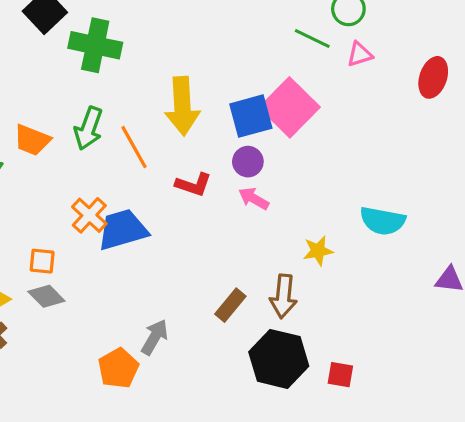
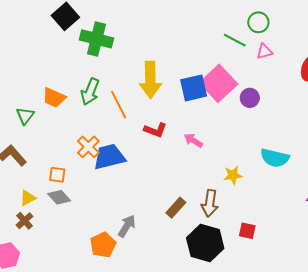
purple circle: (248, 162) -> (250, 98), moved
red square: (340, 375) -> (247, 231), moved

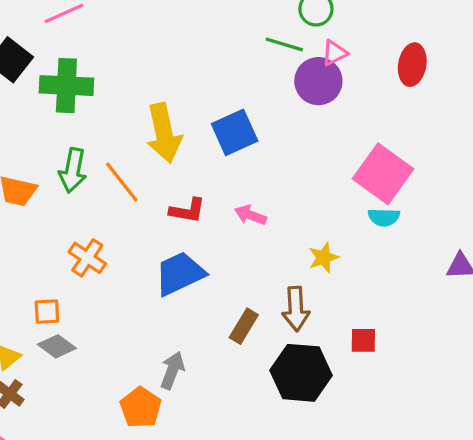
pink square: (219, 83) -> (383, 174), moved
purple circle: (250, 98) -> (318, 81), moved, size x1.5
blue trapezoid: (109, 157) -> (180, 274), moved
cyan semicircle: (275, 158) -> (384, 217), size x0.7

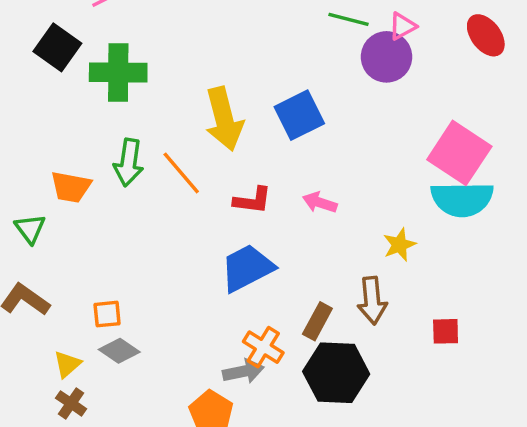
red ellipse: (412, 65) -> (486, 35), turned -45
cyan semicircle: (384, 217) -> (462, 199), size x1.8
orange cross: (87, 258) -> (263, 347), moved
gray arrow: (172, 370) -> (243, 371), turned 60
black hexagon: (301, 373) -> (336, 373), moved

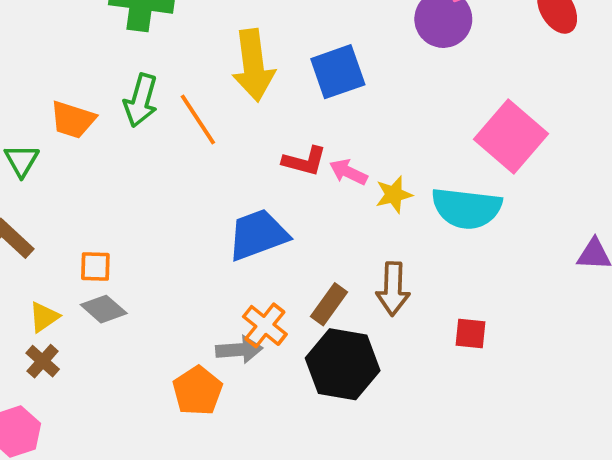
cyan semicircle: (462, 199) -> (467, 208), moved
red L-shape: (253, 200) -> (304, 161), moved
yellow star: (399, 245) -> (394, 195), moved

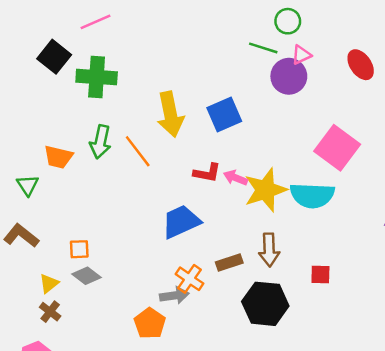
yellow star: (394, 195) -> (265, 190), size x1.8
brown rectangle: (329, 304) -> (229, 262), turned 40
black hexagon: (343, 364) -> (265, 304), moved

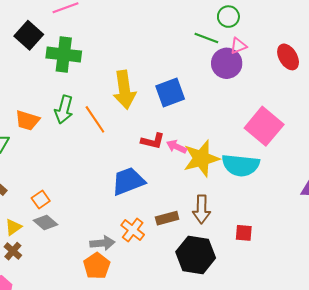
orange square: (79, 249) -> (41, 200), turned -36
gray arrow: (174, 295) -> (102, 243), moved

